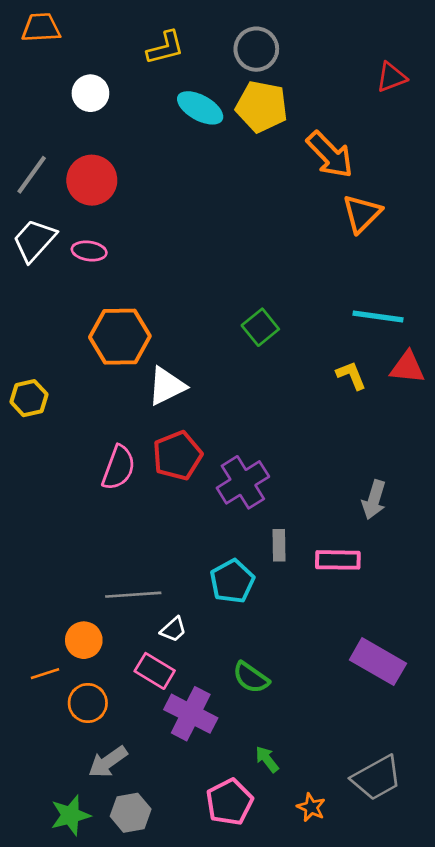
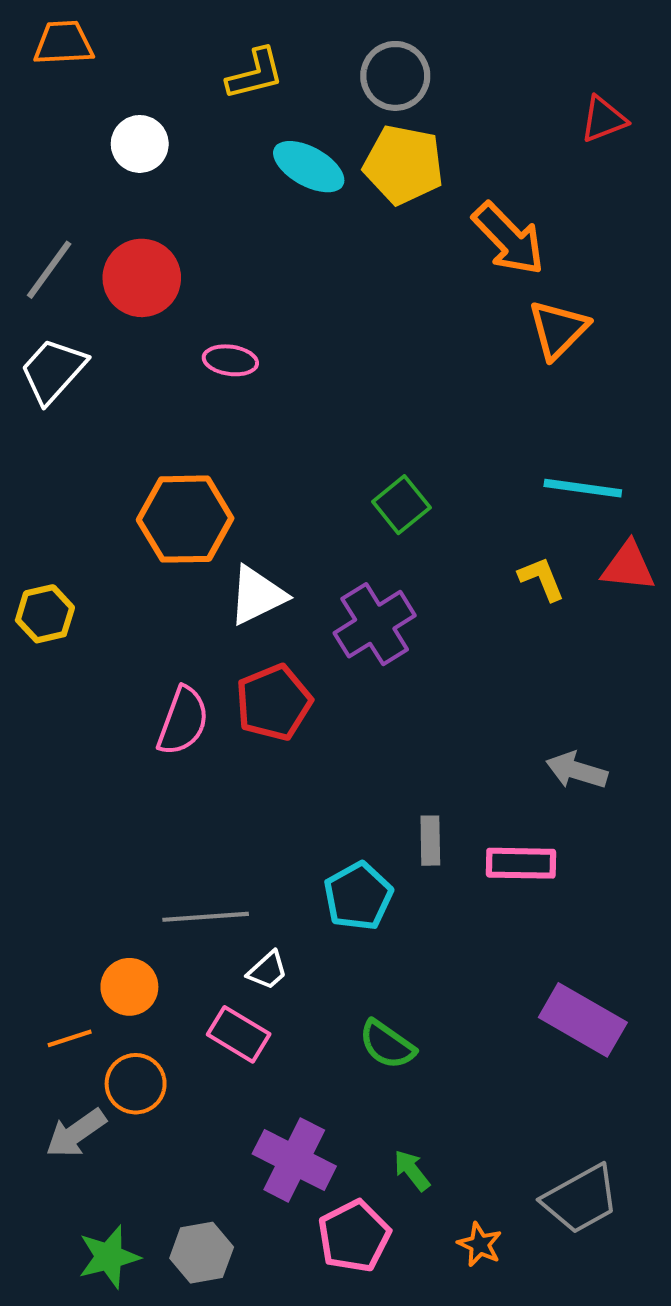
pink ellipse: (89, 251) -> (230, 360), moved
purple cross: (243, 482) -> (375, 624), moved
gray arrow: (374, 500) -> (577, 770), turned 90
purple cross: (191, 714) -> (294, 1160), moved
gray arrow: (108, 762) -> (76, 1133), moved

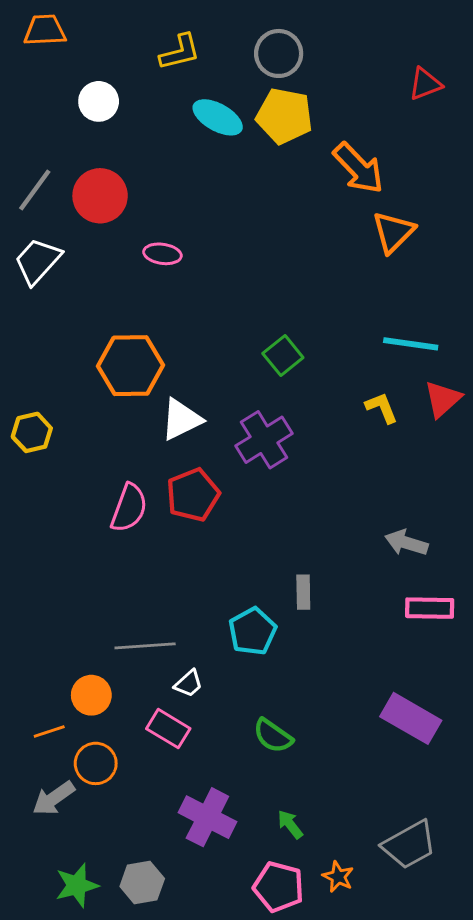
red triangle: (628, 566) -> (443, 399), turned -48
pink rectangle: (521, 863) -> (430, 608), moved
pink pentagon: (354, 1236) -> (279, 887), moved, turned -30

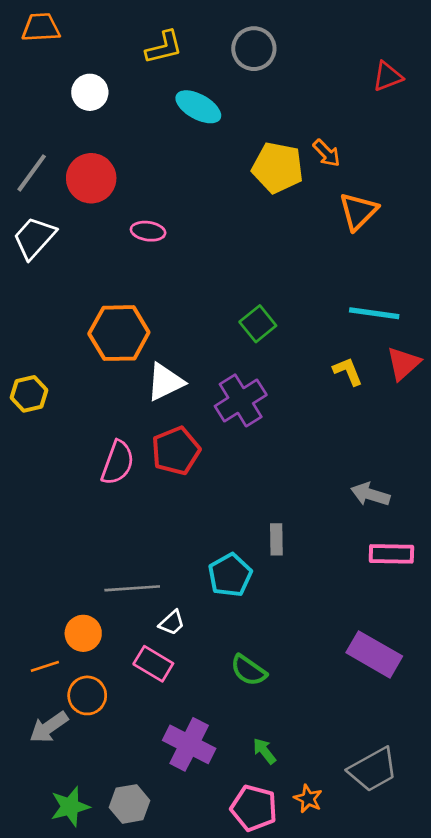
yellow pentagon: (284, 116) -> (278, 168), moved
orange arrow: (358, 168) -> (327, 153), size x0.6

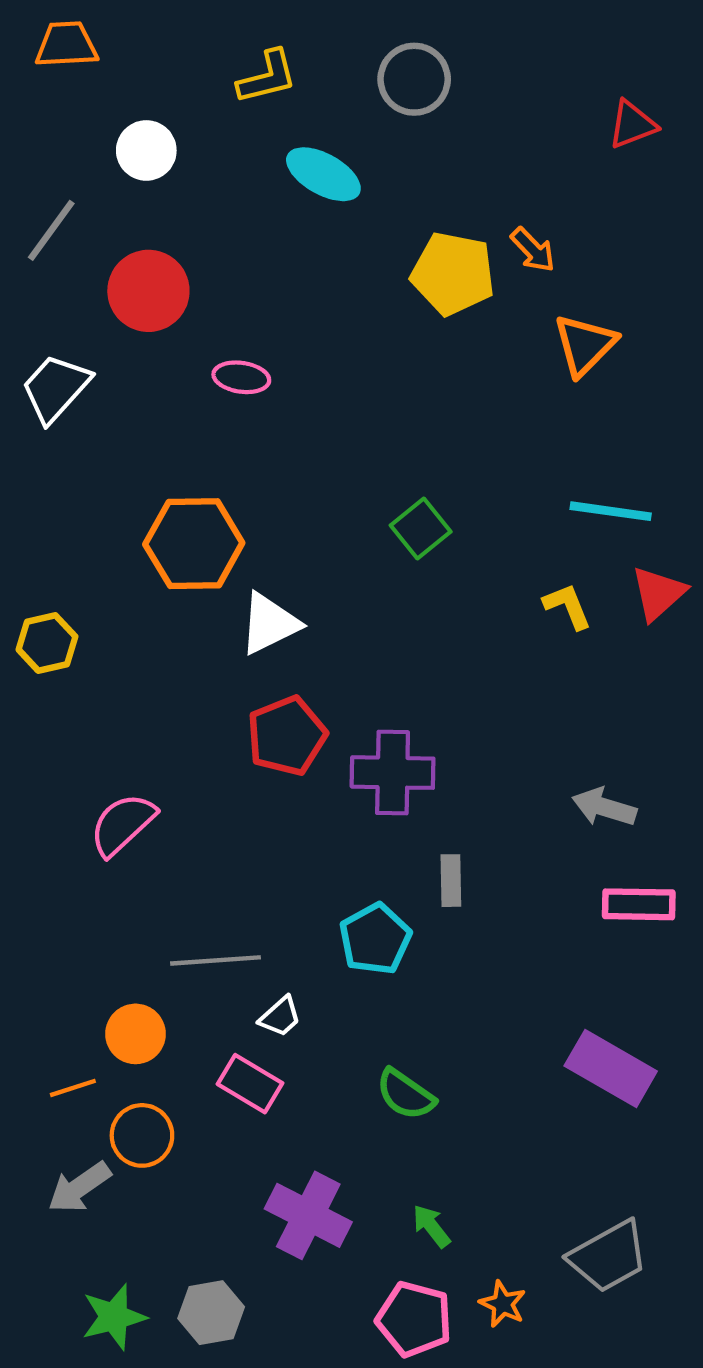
gray line: (32, 173) -> (51, 230), moved
purple cross: (241, 400) -> (393, 773), moved, turned 33
pink semicircle: (118, 463) -> (123, 824), moved, turned -153

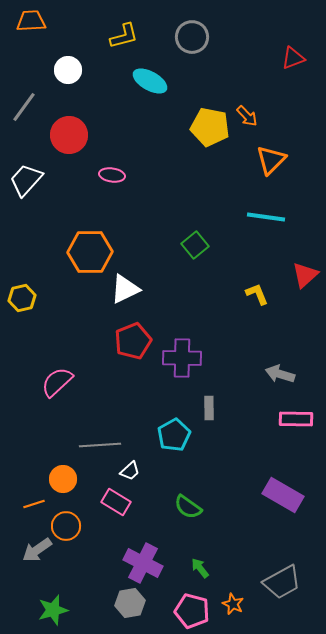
cyan line: (611, 511) -> (266, 217), moved
yellow L-shape: (568, 606) -> (257, 294), moved
gray hexagon: (211, 1313) -> (130, 603), moved

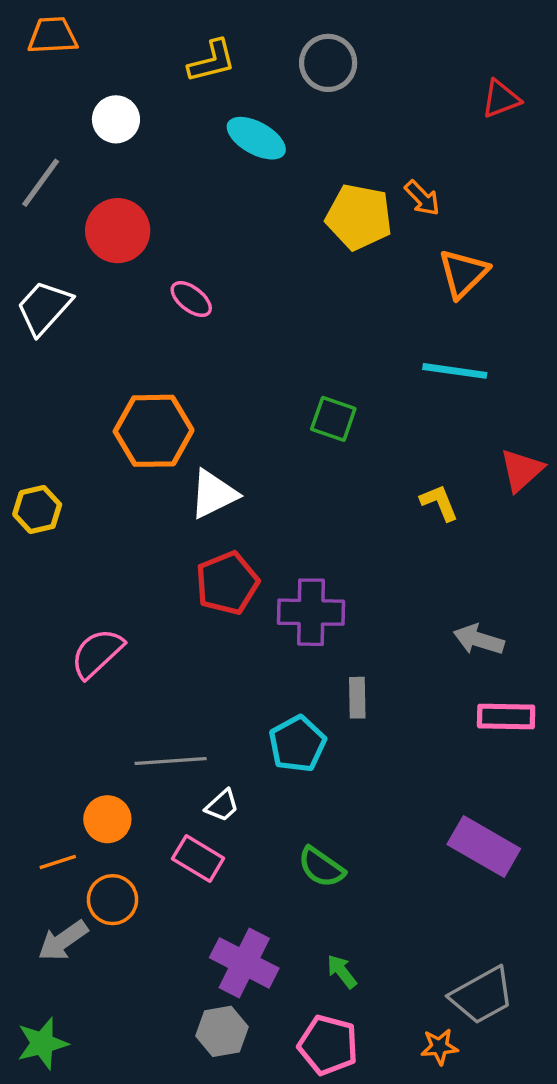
pink ellipse: (112, 175) -> (191, 299), turned 30
green square: (195, 245) -> (333, 419), turned -32
orange star: (233, 604) -> (439, 1047), moved, turned -30
green star: (53, 610) -> (42, 1043), moved

